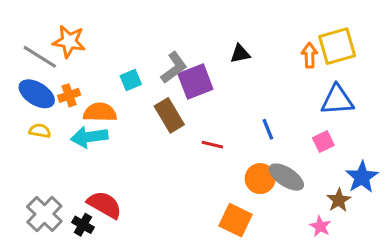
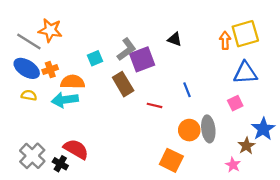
black triangle: (240, 54) -> (175, 39), turned 32
blue line: (268, 129) -> (187, 90), moved
gray ellipse: (286, 177) -> (208, 129), turned 50

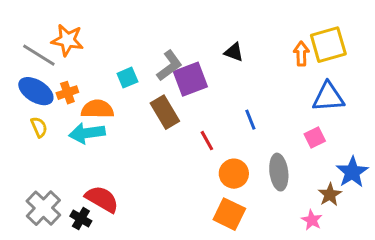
yellow semicircle: (29, 95) -> (39, 127), turned 56
red line: (154, 105) -> (207, 141), turned 48
orange circle: (189, 130) -> (234, 174), moved

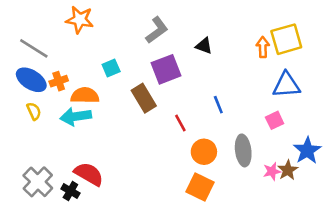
orange star: (67, 40) -> (80, 20), moved
gray L-shape: (169, 66) -> (157, 30), moved
pink star: (312, 220) -> (272, 171), moved, turned 30

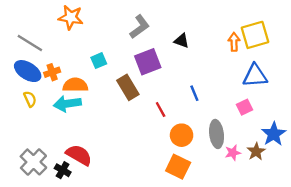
pink star: (272, 171) -> (233, 153), moved

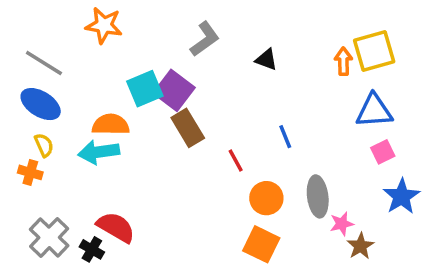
cyan square: (99, 61) -> (145, 89), size x1.5
purple square: (148, 62) -> (174, 90), moved, turned -32
orange cross: (52, 72) -> (30, 172), moved, turned 35
pink square: (245, 107) -> (383, 152), moved
brown star: (256, 151) -> (360, 246), moved

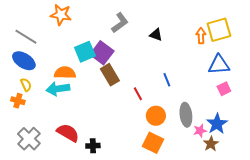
blue star: (402, 196) -> (217, 124), moved
black cross: (92, 249) -> (93, 146), moved, turned -32

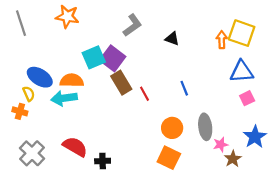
yellow square: (219, 30) -> (242, 33), turned 35
gray line: (26, 37) -> (21, 23), moved, turned 40
blue ellipse: (24, 61) -> (40, 77), moved
red line: (138, 94) -> (145, 94), moved
blue star: (217, 124) -> (255, 137), moved

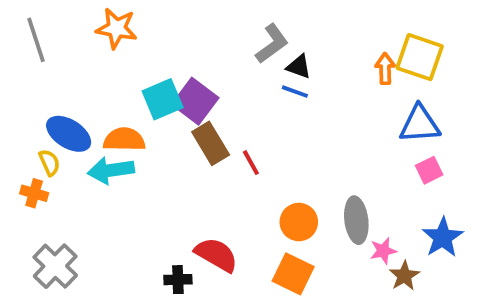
gray L-shape: (132, 25) -> (272, 44), moved
blue line: (184, 88) -> (295, 92), moved, turned -48
red semicircle: (75, 147) -> (216, 255), moved

